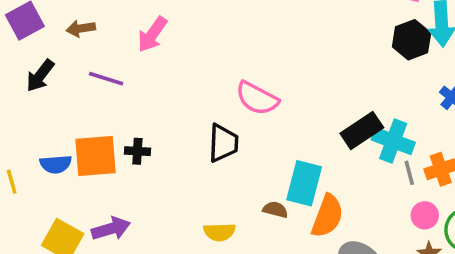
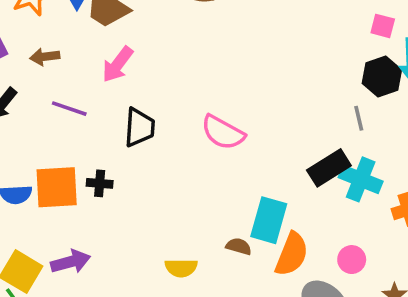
black trapezoid: (223, 143) -> (140, 127), moved
gray line: (409, 173) -> (359, 118), moved
pink circle: (425, 215) -> (352, 260), moved

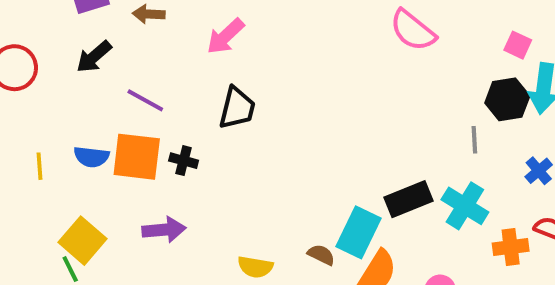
purple line: (69, 109) -> (145, 100), moved
pink semicircle: (223, 132) -> (413, 30), moved
black rectangle: (329, 168) -> (408, 199), moved
purple arrow: (71, 262) -> (164, 230), moved

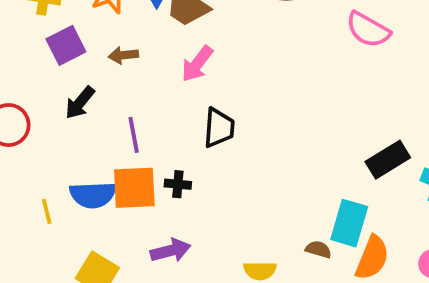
purple line: (145, 100) -> (134, 135), turned 60
blue semicircle: (91, 157) -> (93, 195), size x1.4
black rectangle: (408, 199) -> (388, 160), moved

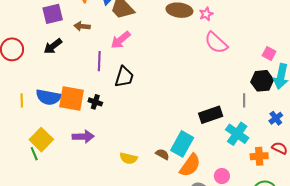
purple line: (134, 135) -> (99, 61), moved

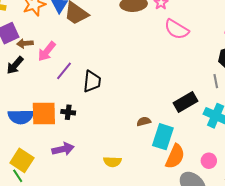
brown arrow: (82, 26) -> (25, 43), moved
pink arrow: (120, 40) -> (47, 51), moved
purple line: (99, 61) -> (64, 71), turned 48
brown semicircle: (162, 154) -> (144, 121), moved, turned -32

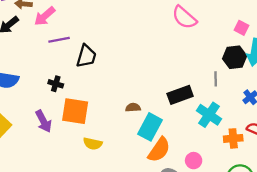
purple line: (64, 71) -> (59, 40), turned 30
orange square: (44, 114) -> (75, 111), moved
purple arrow: (63, 149) -> (43, 121), turned 65

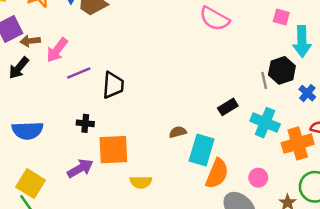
black hexagon: (235, 57) -> (282, 70), moved
black rectangle: (180, 95) -> (228, 107), size x0.7
purple arrow: (43, 121) -> (80, 168), turned -80
orange cross: (233, 138) -> (298, 143), size x1.4

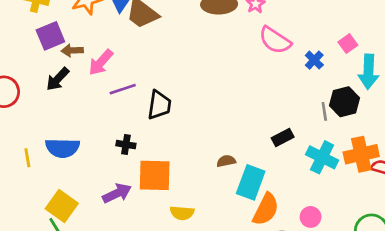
pink square: (281, 17) -> (348, 44), turned 35
blue cross: (307, 93) -> (314, 60), moved
orange cross: (298, 143) -> (361, 154), moved

